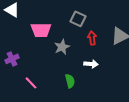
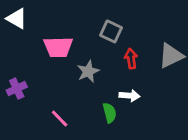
green semicircle: (70, 81) -> (110, 113), moved
pink line: (31, 83) -> (60, 119), moved

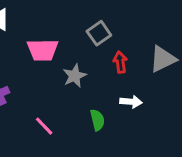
gray square: (111, 31) -> (99, 33), turned 30
white arrow: (130, 96) -> (131, 102), moved

